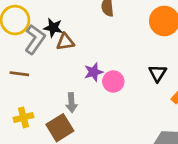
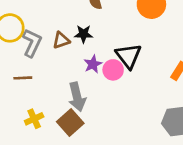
black star: (53, 28) -> (83, 34), moved
black triangle: (158, 73) -> (128, 56), moved, size x1.5
gray arrow: (71, 103) -> (77, 97), size x1.5

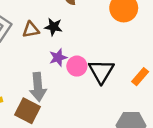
black triangle: (128, 56) -> (101, 71), moved
brown square: (70, 122) -> (28, 111), turned -30

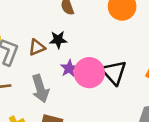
pink circle: (77, 66) -> (89, 73), size x1.5
gray arrow: (38, 87) -> (40, 89), moved

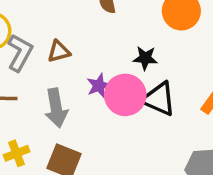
black star: (58, 40) -> (145, 58), moved
black triangle: (114, 72) -> (159, 99), turned -32

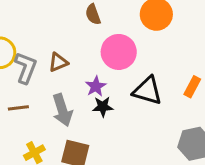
black star: (145, 58) -> (103, 107), moved
pink circle: (125, 95) -> (119, 52), moved

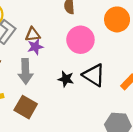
purple star: (96, 86) -> (35, 47), moved
black star: (103, 107) -> (66, 79), moved

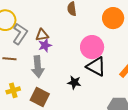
pink circle: (80, 40) -> (92, 47), moved
black star: (66, 79) -> (74, 82), moved

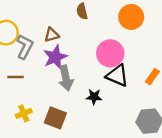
brown triangle: (42, 35) -> (52, 35), moved
purple star: (45, 45) -> (55, 57), size x1.5
gray arrow: (38, 67) -> (66, 78), moved

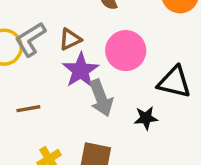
gray L-shape: (25, 47) -> (30, 39), moved, turned -140
pink circle: (110, 53) -> (126, 51), moved

